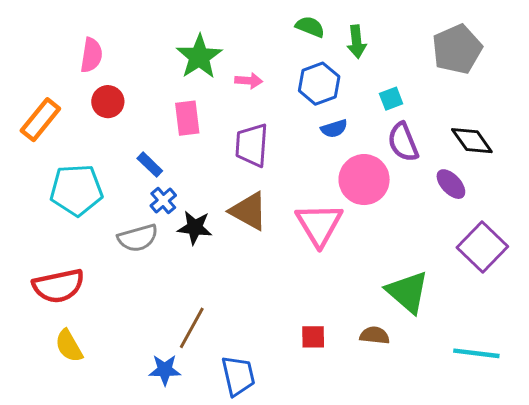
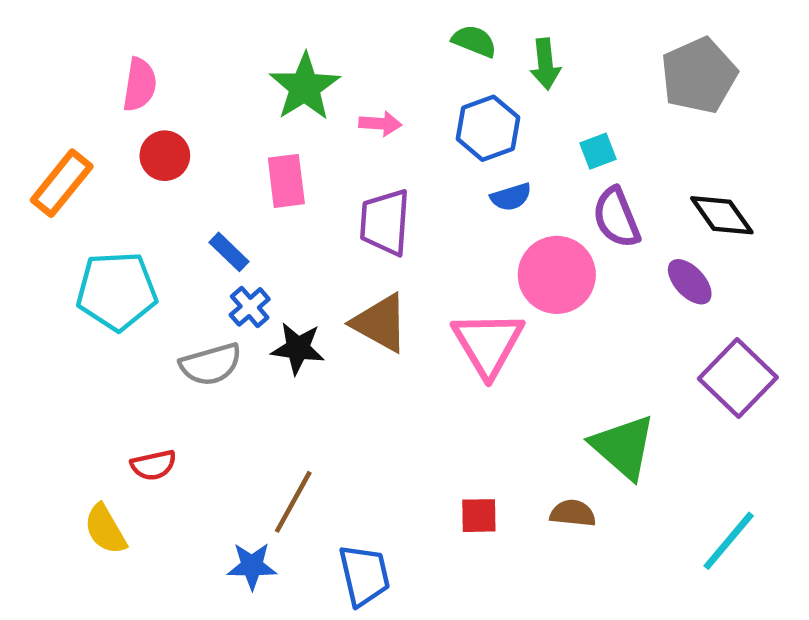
red semicircle: (58, 286) -> (153, 465), moved, size x0.6
cyan line: (476, 353) -> (729, 541), turned -57

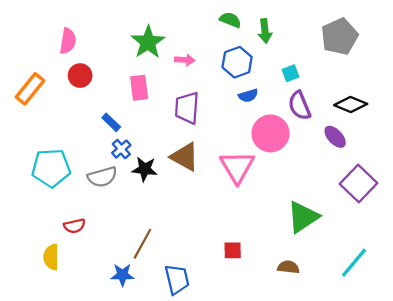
black diamond: (722, 215) -> (351, 104), turned -32
cyan pentagon: (117, 291) -> (51, 168), moved
green triangle: (623, 447) -> (303, 217), turned 45
brown semicircle: (573, 513) -> (288, 267), moved
yellow semicircle: (105, 529) -> (51, 257), turned 30

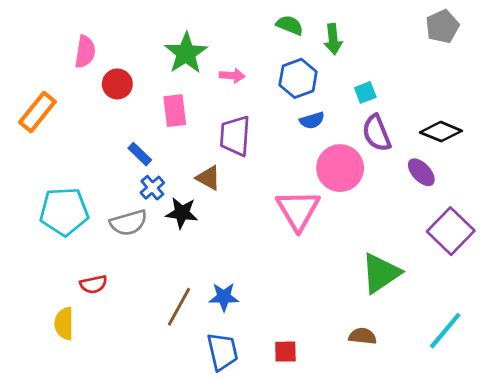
gray pentagon: (340, 37) -> (442, 27), moved, size x0.7
red circle: (80, 76) -> (117, 84), moved
brown triangle: (185, 157) -> (208, 178), moved, size x0.7
red square: (233, 250) -> (285, 352), moved
blue star: (122, 275) -> (224, 297), moved

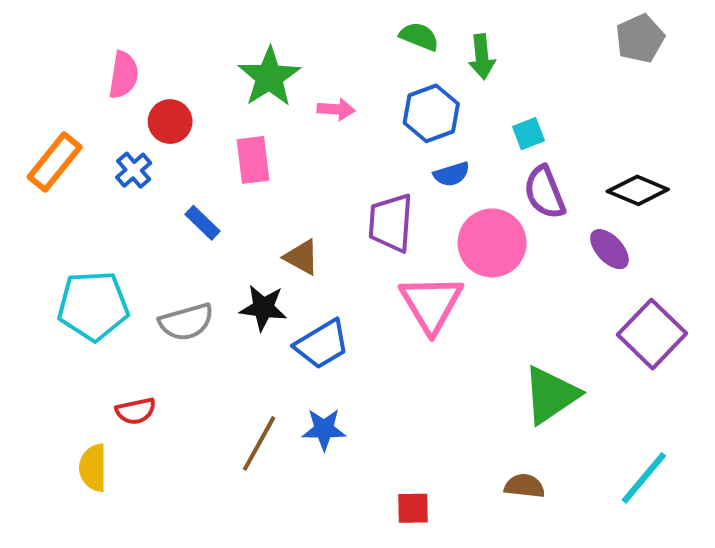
purple trapezoid: (235, 136) -> (391, 223), moved
blue cross: (152, 188) -> (134, 170), moved
blue trapezoid: (222, 352) -> (322, 344), moved, turned 72

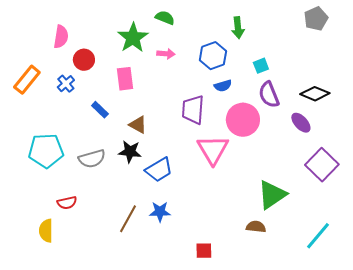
green semicircle: (419, 36) -> (165, 18), moved
brown triangle: (302, 257) -> (138, 125), moved
brown semicircle: (524, 486) -> (256, 227), moved

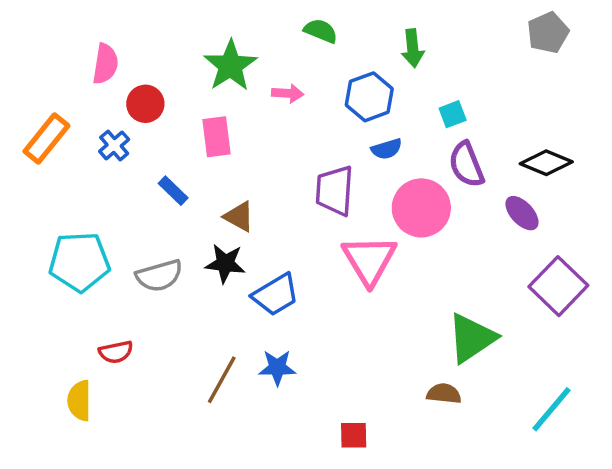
green semicircle: (165, 18) -> (321, 31), moved

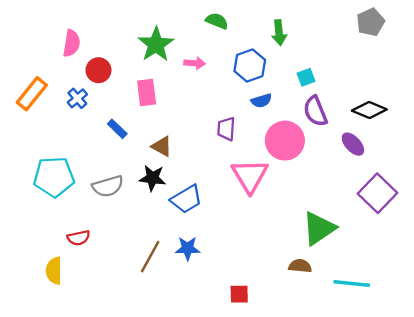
purple trapezoid: (335, 191) -> (226, 129), size x0.7
cyan line: (551, 409) -> (352, 284), moved, turned 56

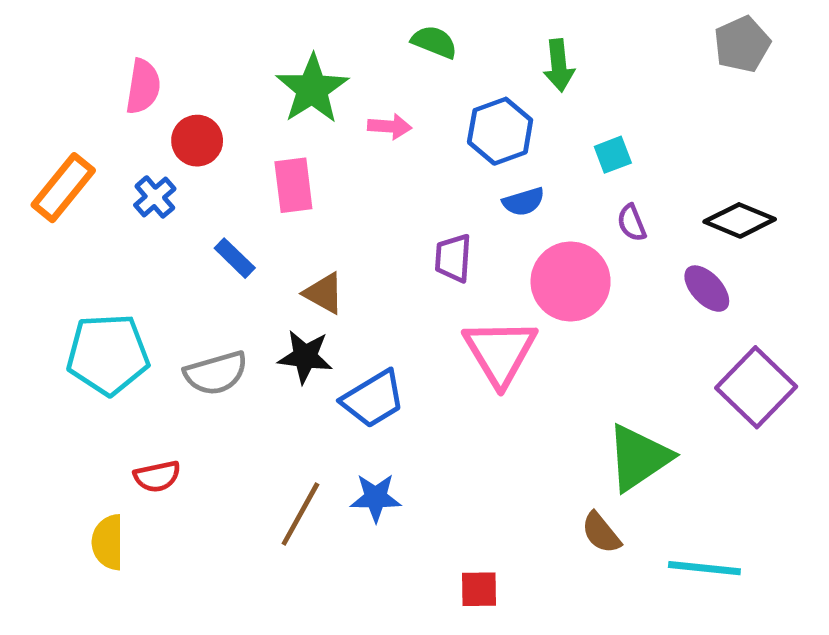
purple semicircle: (315, 111) -> (632, 223), size x0.6
brown semicircle: (300, 266) -> (601, 533), turned -135

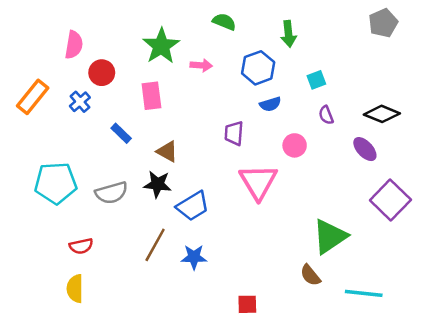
pink circle: (571, 282) -> (295, 145), size x0.6
brown line: (300, 514) -> (155, 245), moved
yellow semicircle: (108, 542) -> (75, 289), moved

